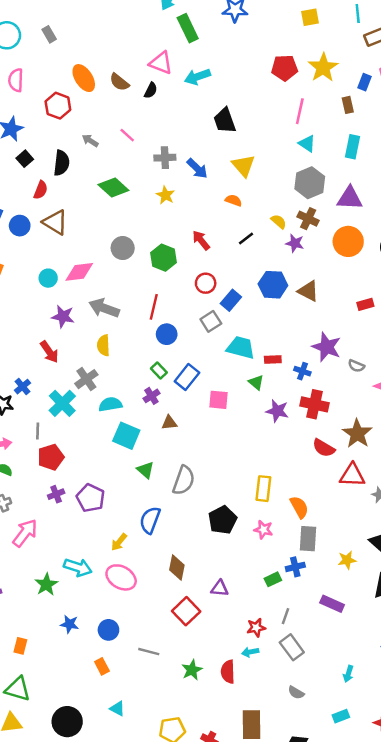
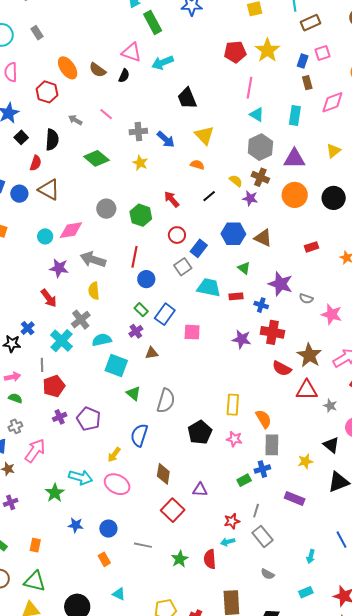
brown rectangle: (348, 105) -> (307, 83), moved
green triangle: (256, 382) -> (244, 268), moved

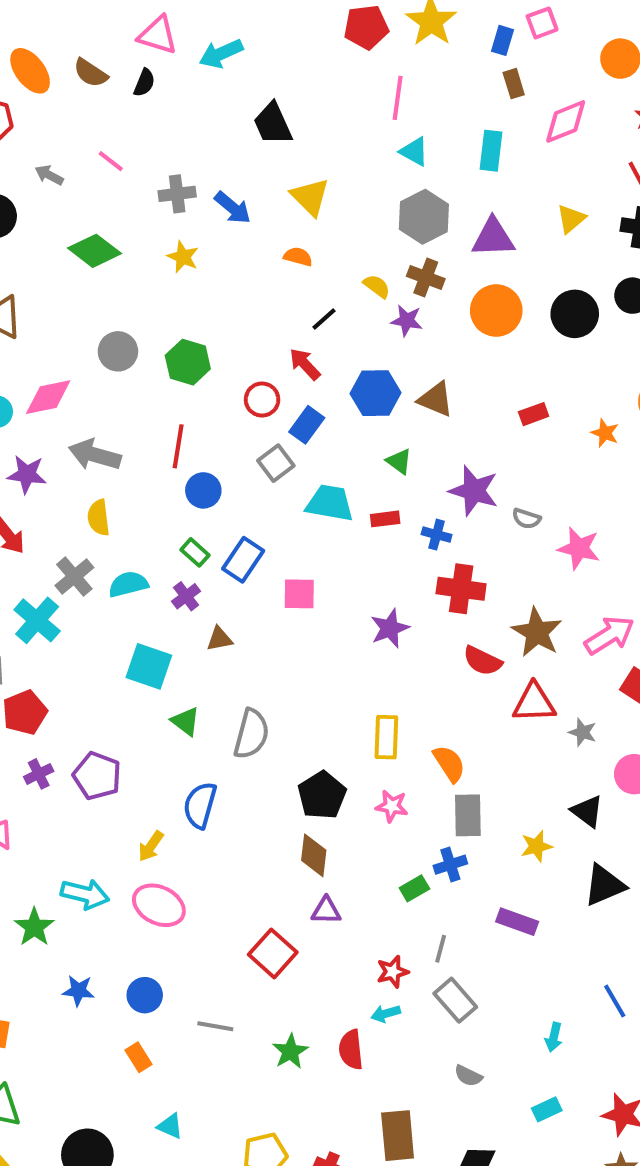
red arrow: (172, 199) -> (305, 364), moved
purple star: (242, 339) -> (390, 628), moved, turned -30
cyan semicircle: (102, 340) -> (128, 584), moved
brown diamond: (163, 474) -> (314, 855), moved

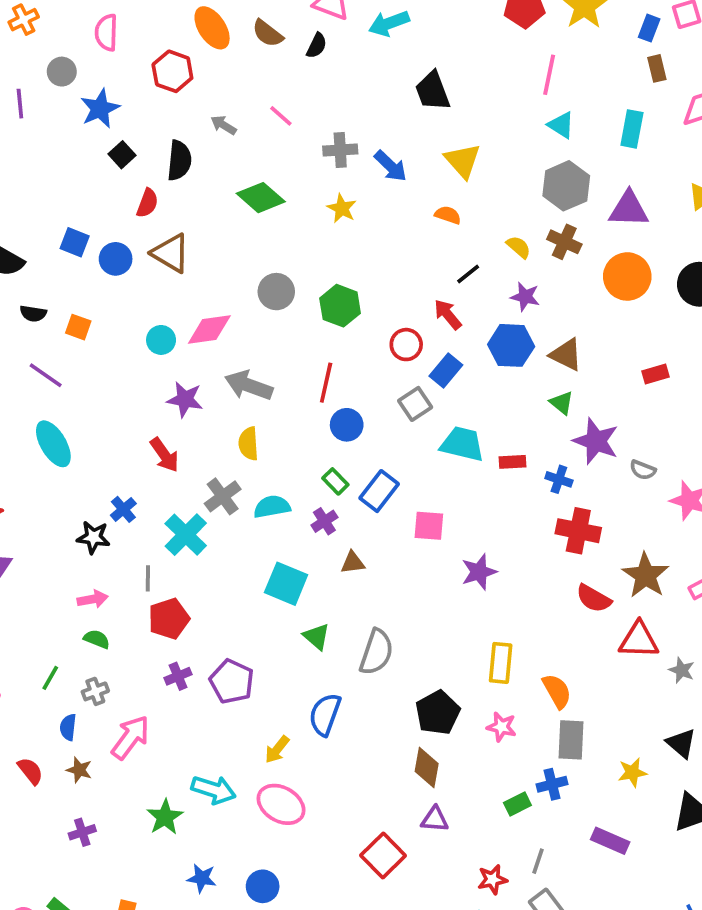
purple star: (407, 321) -> (525, 297), moved
green triangle: (399, 461) -> (562, 403), moved
purple star: (390, 628) -> (479, 572), moved

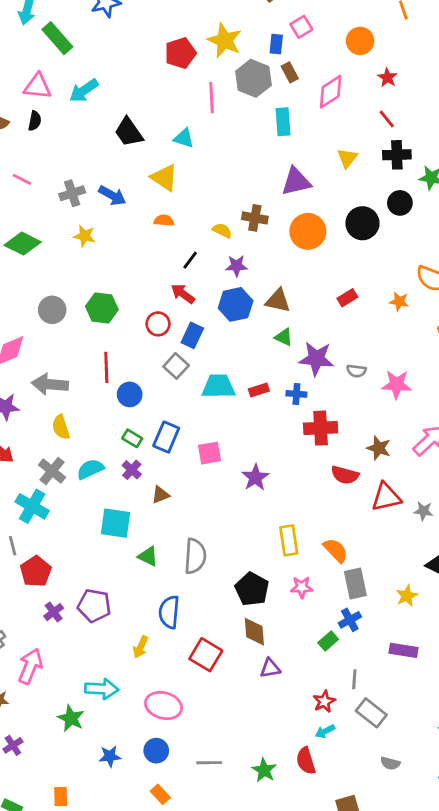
cyan triangle: (561, 125) -> (184, 138), moved
gray hexagon: (566, 186) -> (253, 78), moved
brown star: (646, 575) -> (379, 448), size x0.7
pink ellipse: (281, 804) -> (164, 706), moved
red square: (383, 856) -> (206, 655), moved

